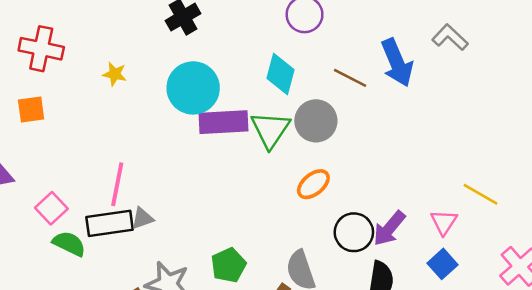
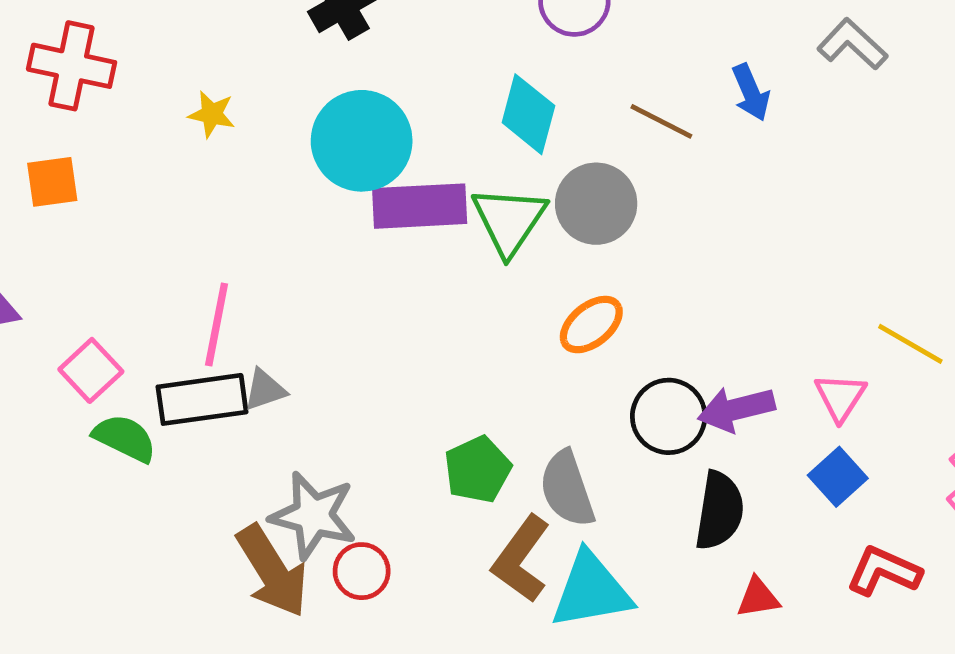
blue arrow: (397, 63) -> (751, 92), size x0.6
purple arrow: (389, 228) -> (736, 409), turned 36
green pentagon: (229, 265) -> (478, 470), moved

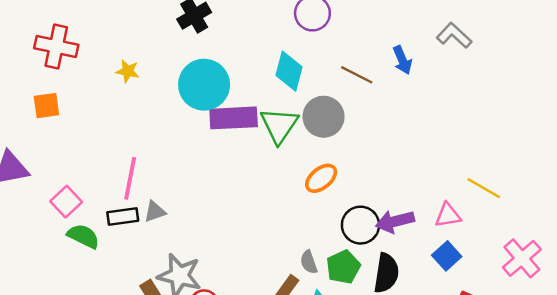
pink triangle: (840, 397) -> (448, 215), turned 48
black rectangle: (202, 399) -> (123, 216), size x0.7
green pentagon: (478, 470) -> (343, 267), moved
gray semicircle: (567, 489) -> (309, 262), size x0.6

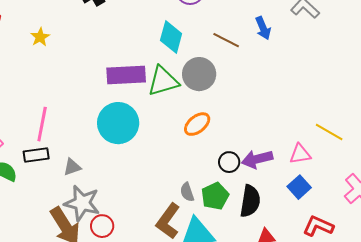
yellow star: (128, 71) -> (40, 37), turned 30
cyan circle: (204, 85) -> (118, 123), moved
green triangle: (279, 125) -> (163, 81), turned 40
gray triangle: (155, 212) -> (72, 167), moved
black circle: (360, 225) -> (229, 162), size x0.7

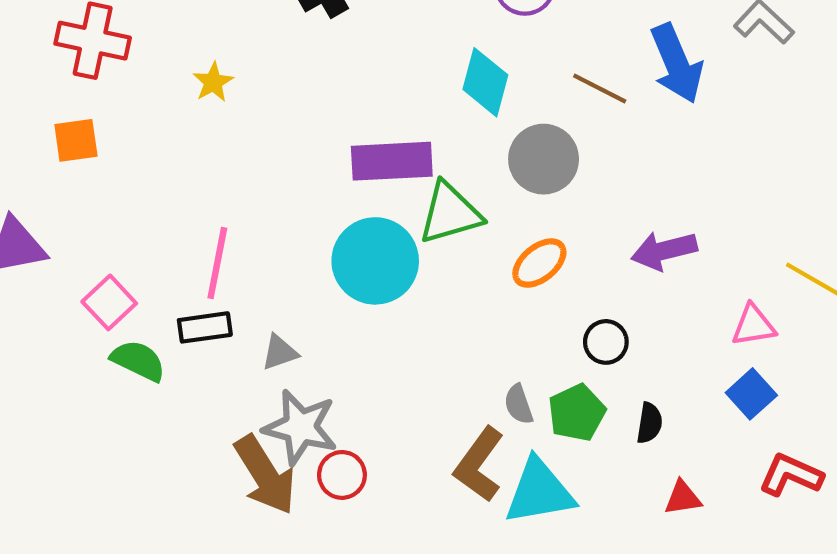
blue arrow: (263, 28) -> (677, 64), size x1.6
green triangle: (163, 81) -> (450, 213), moved
purple arrow: (257, 159) -> (664, 251), moved
black semicircle: (250, 201) -> (650, 423), size x0.6

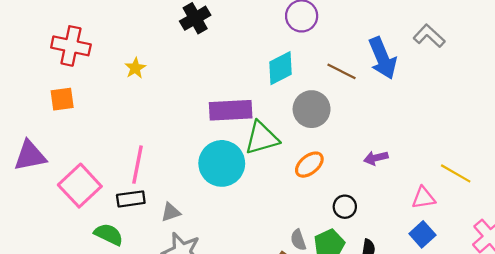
cyan diamond: (485, 82) -> (281, 68), turned 48
purple arrow: (664, 251) -> (376, 158), size x0.7
pink square: (109, 302) -> (80, 186), size x1.5
green semicircle: (138, 361) -> (109, 234), moved

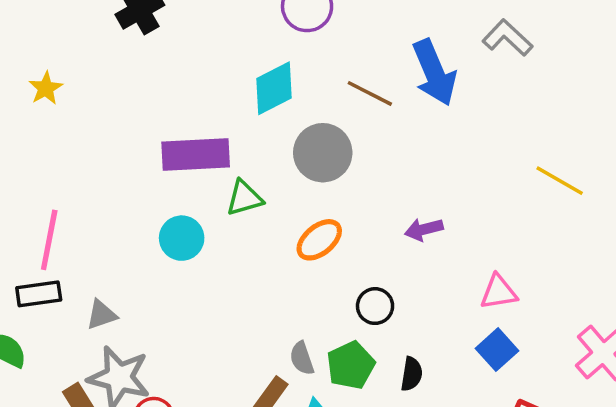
green triangle: (262, 138) -> (244, 198), size x0.7
cyan circle: (222, 163) -> (182, 238), size x0.6
yellow line: (456, 173) -> (560, 181), moved

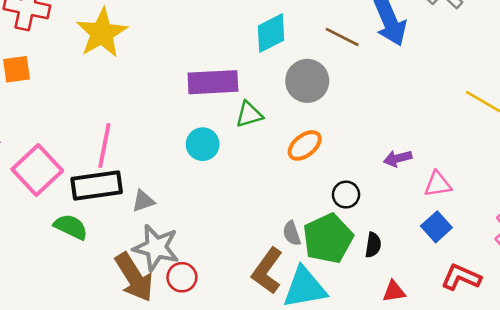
yellow star: (46, 88) -> (102, 33), size x2.0
purple arrow: (424, 229) -> (398, 158), moved
black rectangle: (39, 294) -> (97, 186), size x1.5
green pentagon: (351, 365) -> (328, 238), size x1.4

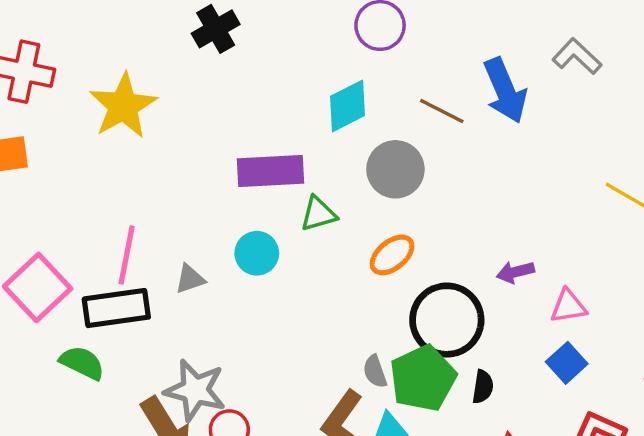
black circle: (346, 195) -> (447, 320), size x2.0
gray triangle: (143, 201) -> (190, 279), moved

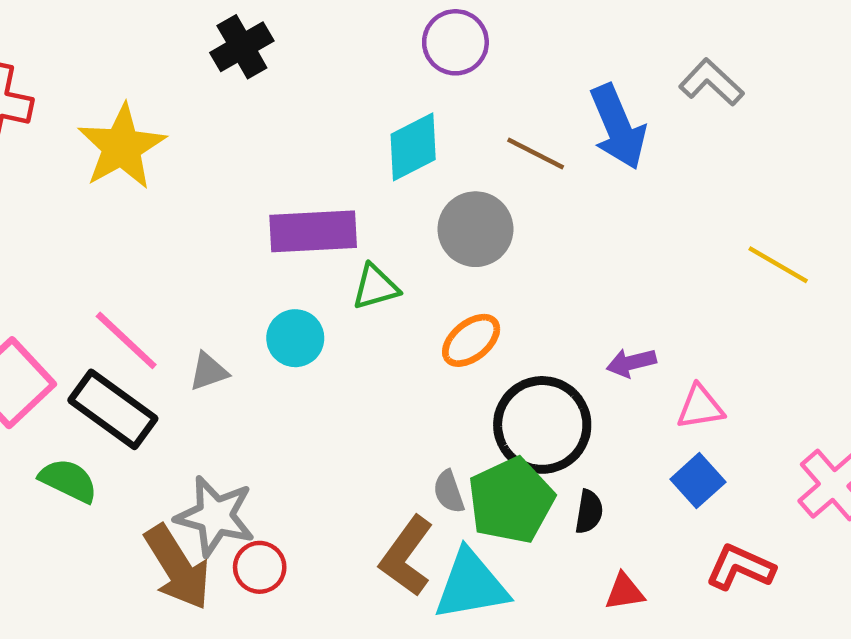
pink line: (127, 255) -> (126, 340), turned -58
black rectangle: (116, 308) -> (113, 409), turned 44

